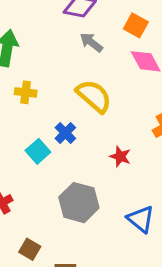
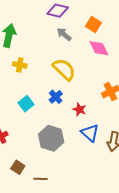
blue cross: (65, 133) -> (56, 97), moved
blue triangle: (141, 219) -> (90, 133), moved

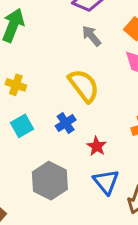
yellow cross: (20, 65) -> (16, 85), moved

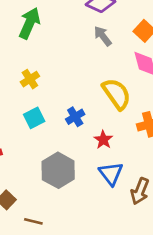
yellow cross: (16, 85) -> (30, 79), turned 36
yellow semicircle: (84, 86) -> (117, 94), moved

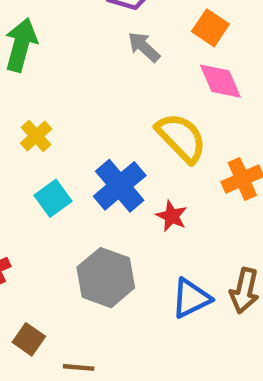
blue cross: (75, 117) -> (120, 186), size x1.6
blue triangle: (111, 174) -> (191, 298), moved, turned 50

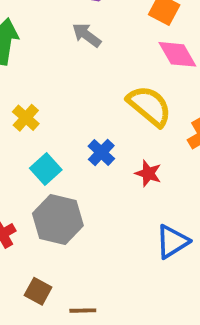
gray arrow: (144, 47) -> (87, 35), moved
blue cross: (120, 186) -> (101, 152), size x0.6
gray hexagon: (106, 278) -> (58, 219), moved

